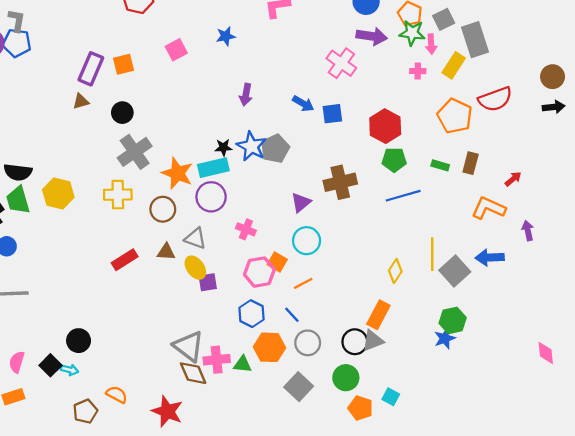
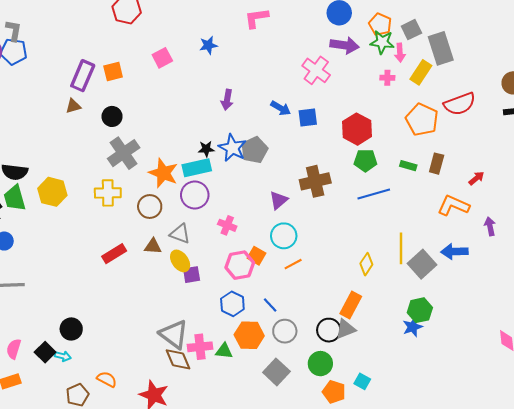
orange line: (303, 283) -> (293, 264), moved

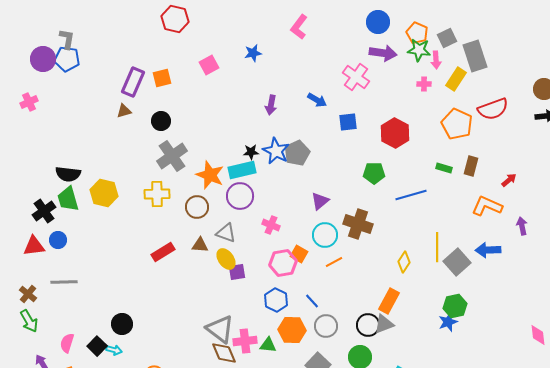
pink L-shape: (257, 18) -> (299, 27), turned -45
blue arrow: (281, 108) -> (317, 100), moved
green pentagon: (365, 160) -> (374, 173), moved
brown cross: (315, 181) -> (358, 224), moved, turned 32

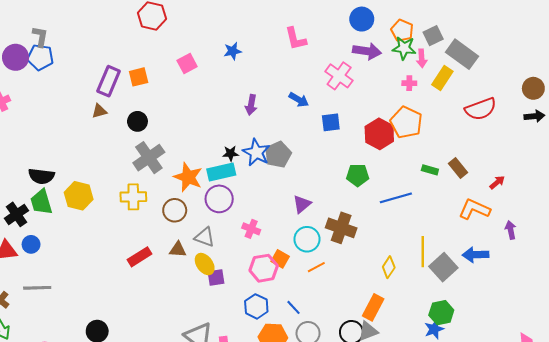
pink L-shape: (299, 27) -> (296, 39), moved, turned -50
gray rectangle: (475, 56) -> (462, 54), turned -36
orange pentagon: (457, 124) -> (406, 122), moved
brown rectangle: (471, 166) -> (458, 168), turned -54

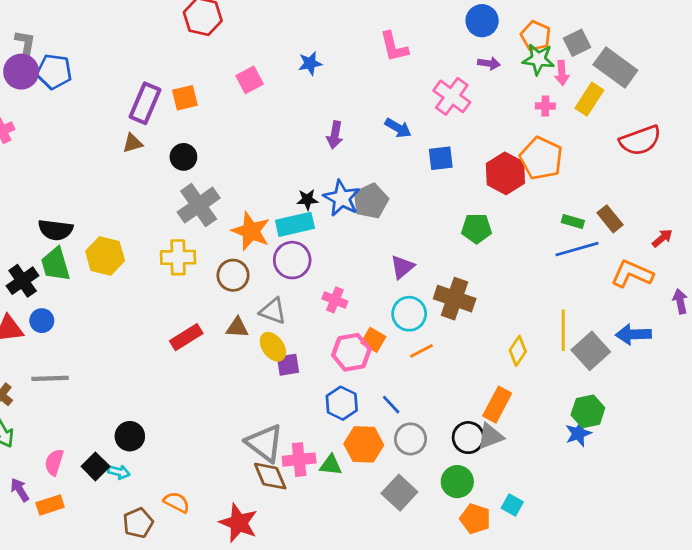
gray L-shape: (40, 37) -> (25, 44), moved
purple arrow: (367, 51) -> (489, 63), size x0.6
blue line: (396, 198) -> (577, 249), moved

